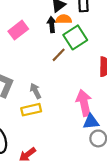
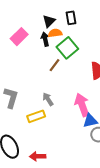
pink rectangle: (18, 30) -> (19, 37), moved
gray arrow: (35, 91) -> (48, 99), moved
red arrow: (27, 155) -> (38, 156), turned 42

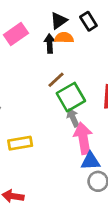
black rectangle: (71, 18) -> (88, 21), turned -32
green square: (67, 48) -> (71, 97), moved
gray arrow: (48, 99) -> (73, 118), moved

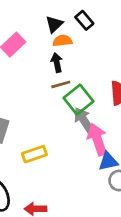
black arrow: (50, 44) -> (57, 63), moved
brown line: (56, 80) -> (61, 84), turned 36
gray arrow: (73, 118) -> (84, 120), size x1.4

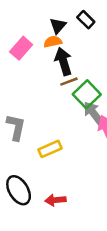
orange semicircle: (62, 41) -> (53, 42), moved
black arrow: (57, 63) -> (63, 61), size x1.5

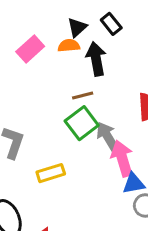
black arrow: (63, 61) -> (96, 59), moved
green square: (87, 94) -> (82, 123), moved

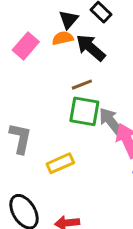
black arrow: (96, 59) -> (91, 48), turned -32
green square: (82, 123) -> (84, 111), turned -36

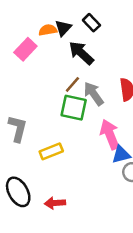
orange semicircle: (63, 38) -> (48, 30), moved
brown line: (82, 85) -> (72, 84), turned -30
gray arrow: (111, 121) -> (94, 94), moved

